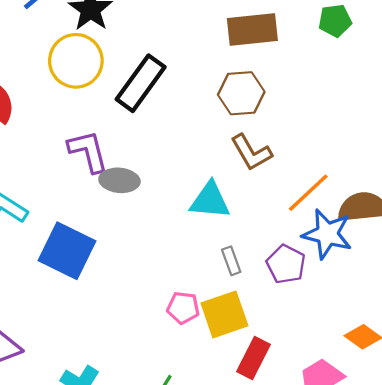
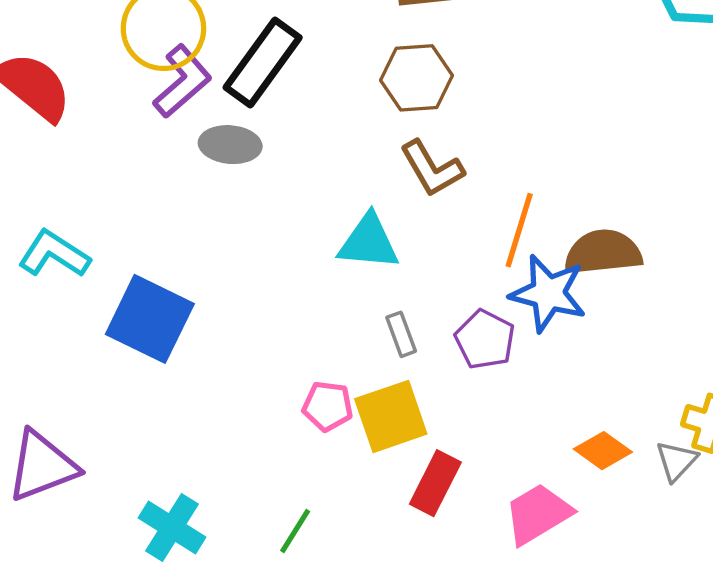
purple L-shape: (88, 151) -> (182, 81), moved, turned 63
gray ellipse: (119, 180) -> (230, 145), moved
orange line: (308, 193) -> (519, 230), turned -30

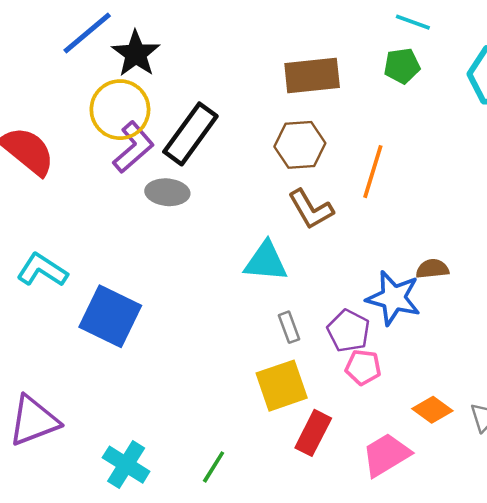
orange line: (519, 230) -> (373, 172), moved
brown semicircle: (603, 252) -> (432, 269), size x0.6
pink pentagon: (328, 406) -> (363, 367), moved

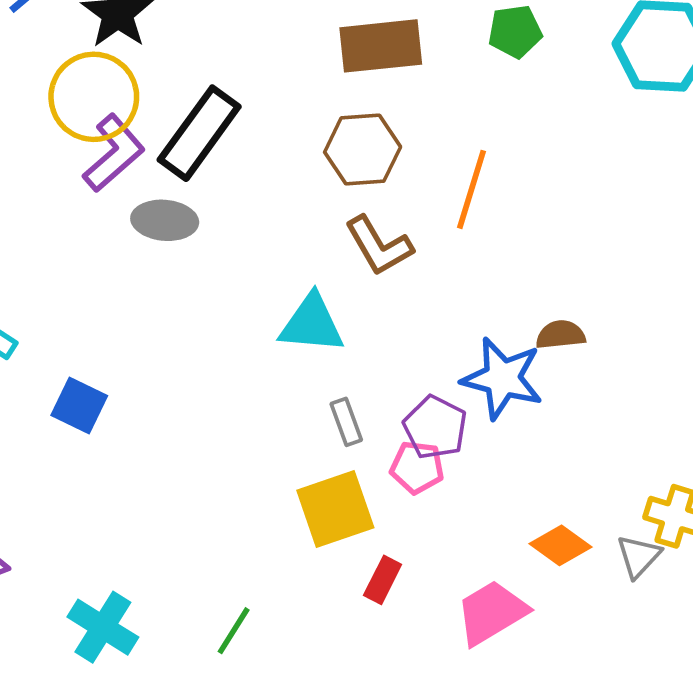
blue square: (110, 316) -> (79, 406), size x0.6
pink pentagon: (363, 367) -> (417, 467), moved
red rectangle: (313, 433) -> (383, 580), size x0.7

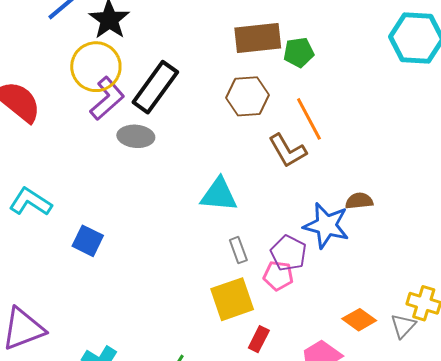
green pentagon: (515, 31) -> (299, 52), moved
orange line: (472, 189) -> (309, 119), turned -45
brown L-shape: (379, 246) -> (287, 151), moved

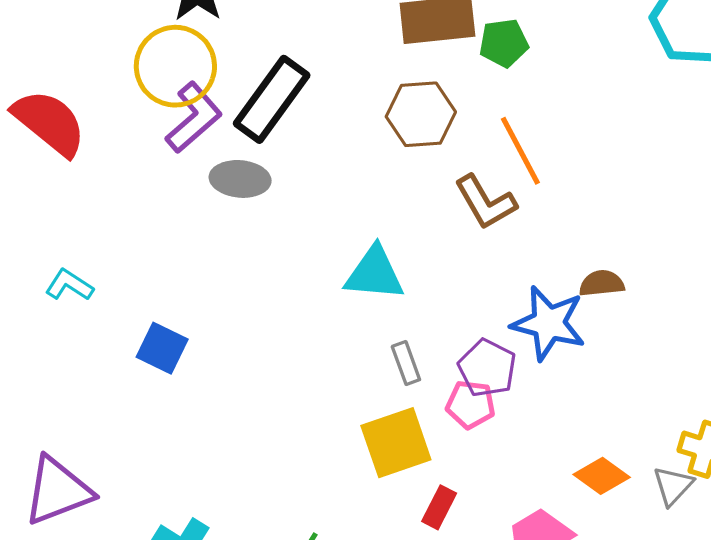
cyan L-shape: (30, 202) -> (69, 285), size x0.7

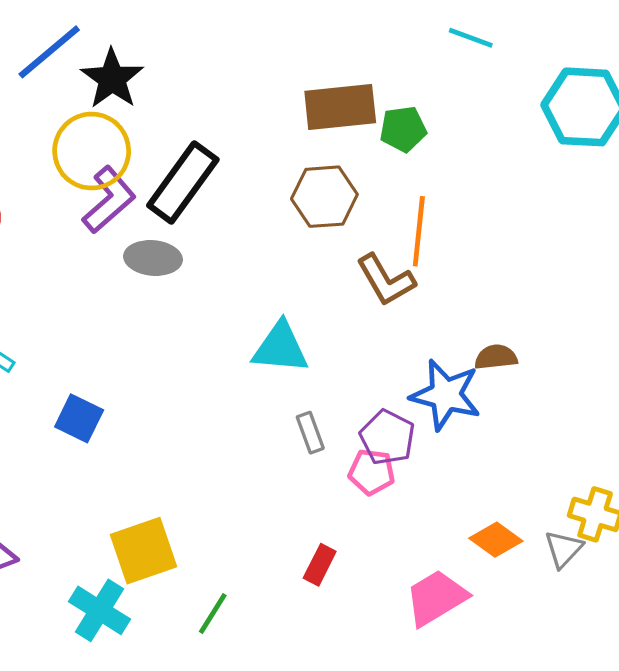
orange line: (520, 151) -> (419, 231), turned 34
yellow square: (396, 443) -> (144, 551), moved
red rectangle: (439, 507) -> (320, 565), moved

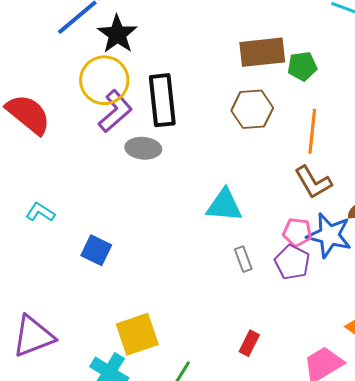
black rectangle: (183, 182) -> (162, 100), turned -42
brown L-shape: (386, 280) -> (313, 182), moved
pink pentagon: (372, 472) -> (297, 232), moved

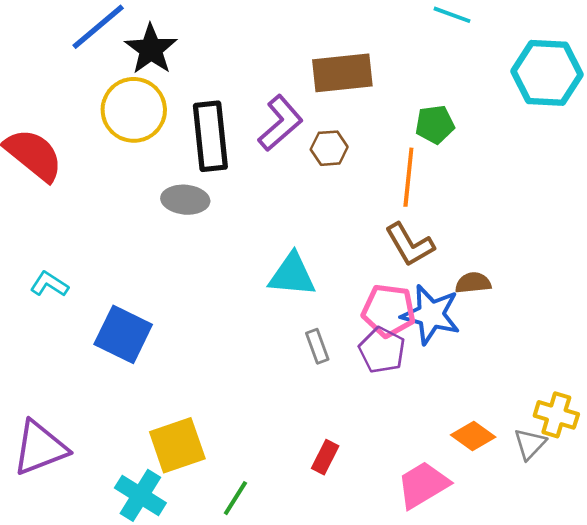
green pentagon: (302, 66) -> (435, 124), moved
brown hexagon: (252, 109) -> (329, 148), size x0.7
purple L-shape: (115, 111) -> (280, 123), moved
pink pentagon: (297, 232) -> (389, 311), size x1.4
blue square: (96, 250) -> (123, 334), size x1.4

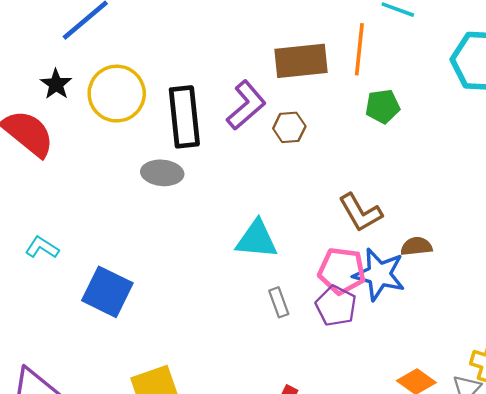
black star: (151, 49) -> (56, 84), moved, size x0.7
orange line: (408, 177) -> (359, 49), moved

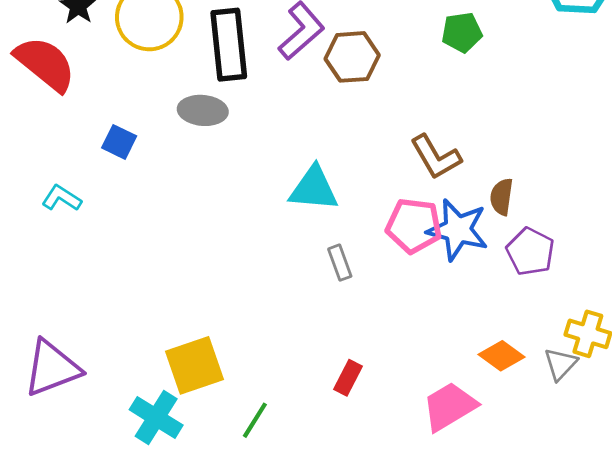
brown hexagon: (289, 127) -> (352, 57), size x1.4
brown semicircle: (416, 246) -> (502, 197), turned -76
blue square: (107, 292) -> (119, 142), moved, size x0.6
purple pentagon: (336, 306) -> (530, 252), moved

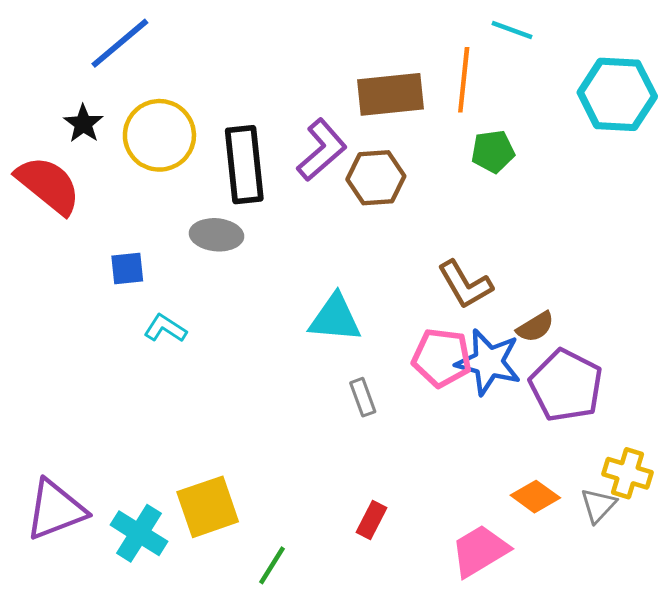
blue square: (119, 142) -> (127, 268), turned -32
brown semicircle: (502, 197) -> (535, 327), turned -129
cyan L-shape: (62, 198) -> (165, 328), moved
purple pentagon: (530, 252) -> (566, 385), size x1.4
cyan cross: (156, 417) -> (139, 533), moved

